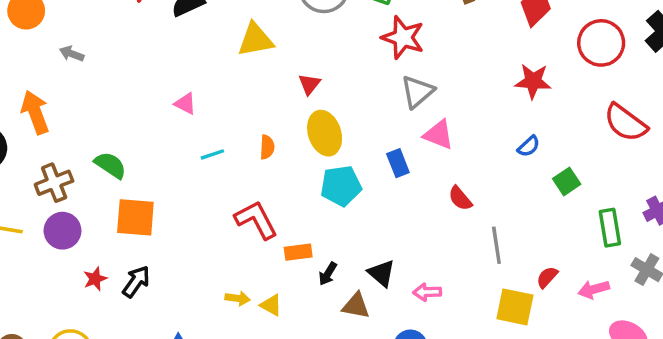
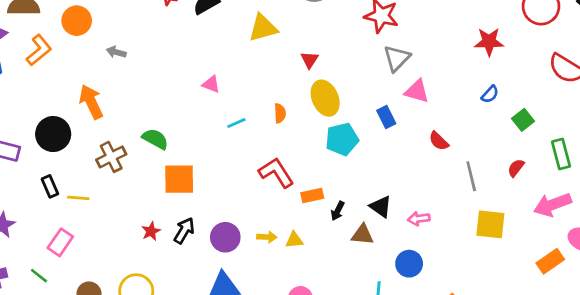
purple circle: (62, 231) -> (225, 237), moved
red semicircle: (547, 277) -> (516, 168), moved
pink arrow: (594, 289) -> (552, 205), size x1.5
yellow triangle: (271, 305) -> (294, 240), turned -30

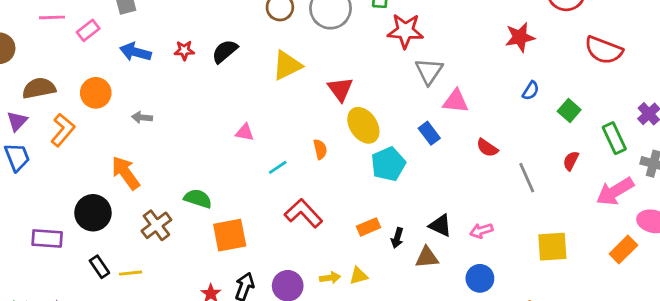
red triangle: (309, 60) -> (340, 89), size x1.4
red L-shape: (276, 173) -> (303, 213), moved
yellow square: (490, 224) -> (552, 247), moved

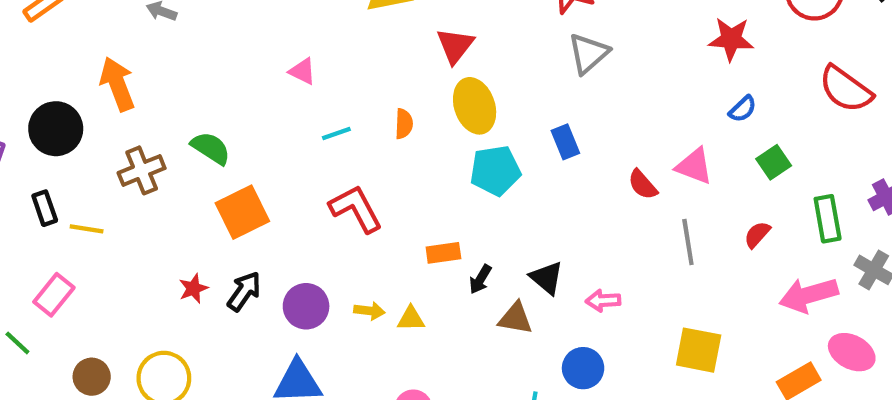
blue semicircle: (531, 91) -> (743, 109), moved
pink triangle: (456, 101) -> (694, 166), moved
orange square: (230, 235) -> (242, 212), turned -30

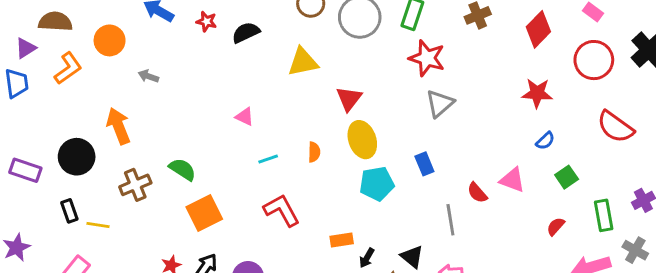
gray line: (688, 242) -> (450, 220), moved

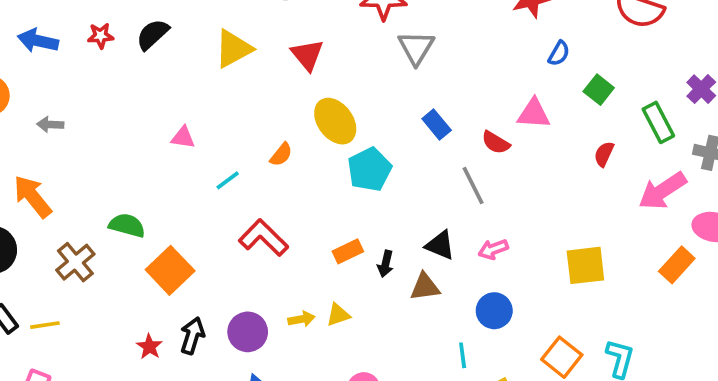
red triangle: (349, 99) -> (307, 55), moved
orange semicircle: (314, 152) -> (281, 155), turned 54
blue rectangle: (424, 164) -> (437, 124), moved

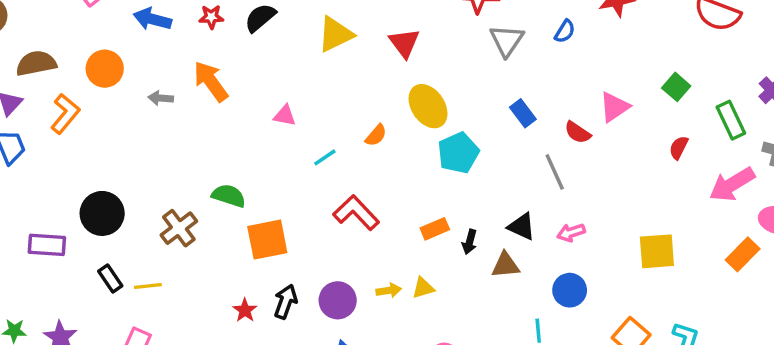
blue semicircle: (559, 53) -> (565, 31), moved
pink triangle: (534, 114) -> (614, 107), turned -40
orange arrow: (33, 197) -> (211, 81), moved
orange square: (170, 270) -> (267, 240), turned 30

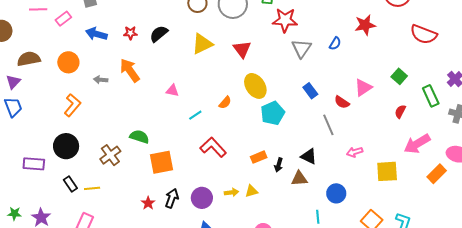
orange L-shape: (65, 114) -> (72, 105), moved
pink arrow: (732, 184) -> (417, 144), moved
pink arrow: (571, 233) -> (355, 152), moved

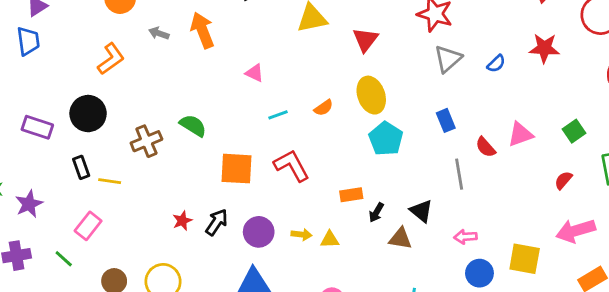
cyan pentagon: (273, 113) -> (386, 139), turned -30
pink arrow: (355, 152) -> (465, 237), moved
orange square: (162, 162) -> (237, 169), moved
blue circle: (336, 193) -> (479, 273), moved

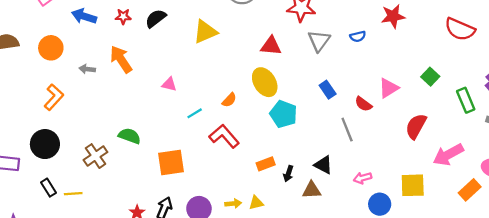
red triangle: (365, 40) -> (271, 46), moved, turned -50
blue semicircle: (496, 64) -> (358, 36), turned 42
red L-shape: (292, 166) -> (224, 136), moved
red semicircle: (563, 180) -> (416, 126), moved, size x1.6

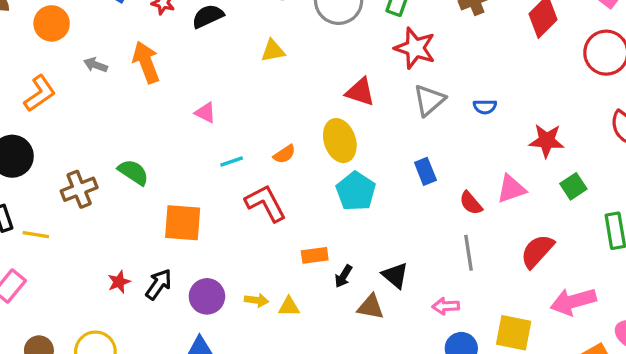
red star: (393, 16) -> (547, 141), moved
yellow triangle: (205, 32) -> (273, 51), size x0.7
gray line: (347, 130) -> (469, 253), moved

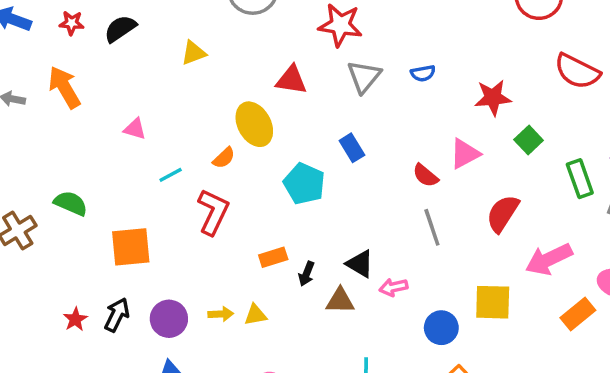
yellow ellipse: (340, 141) -> (254, 124), moved
blue rectangle: (425, 171) -> (352, 148), moved
red L-shape: (266, 203) -> (213, 212), turned 63
pink arrow: (446, 306) -> (393, 287), moved

